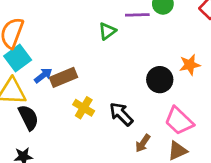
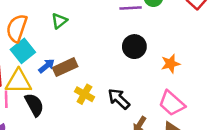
green triangle: (107, 31) -> (59, 21), moved
orange star: (190, 65) -> (170, 64), moved
black circle: (160, 80) -> (134, 47), moved

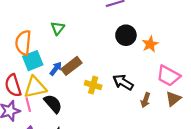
cyan square: (23, 51) -> (33, 61), turned 30
orange star: (170, 64) -> (150, 44), moved

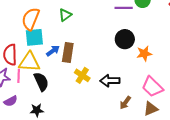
brown rectangle: (72, 66) -> (68, 53), turned -60
black arrow: (123, 82) -> (110, 81), turned -48

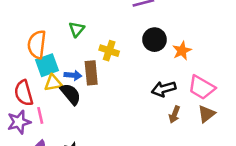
blue arrow: (53, 51) -> (73, 75), turned 56
yellow triangle: (29, 62) -> (53, 83), moved, size x0.7
yellow cross: (82, 75) -> (109, 51), moved
black arrow: (110, 81) -> (164, 89), moved
black semicircle: (41, 82) -> (71, 94), moved

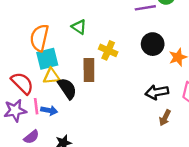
green triangle: (77, 29) -> (79, 27), turned -42
blue arrow: (73, 75) -> (49, 110), moved
red semicircle: (24, 93) -> (22, 83), turned 145

